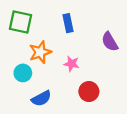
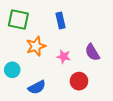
purple semicircle: (110, 42) -> (92, 52), moved
cyan circle: (23, 73) -> (12, 70), moved

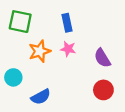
pink star: (64, 56) -> (68, 49), moved
red circle: (79, 81) -> (103, 90), moved

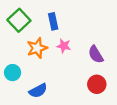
green square: (20, 22) -> (19, 20), turned 35
blue rectangle: (67, 23) -> (53, 21), moved

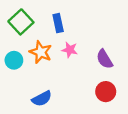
orange star: (37, 48) -> (41, 52), turned -30
cyan circle: (13, 73) -> (14, 60), moved

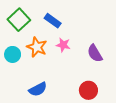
blue rectangle: (58, 23) -> (53, 21), turned -42
red circle: (106, 92) -> (88, 90), moved

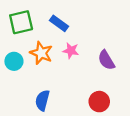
green square: (19, 20) -> (21, 22), turned 30
blue semicircle: (38, 89) -> (42, 100), turned 132

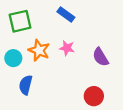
blue rectangle: (59, 23) -> (66, 15), moved
blue semicircle: (42, 100) -> (26, 85), moved

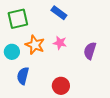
purple semicircle: (101, 57) -> (90, 51), turned 48
red circle: (94, 96) -> (61, 86), moved

